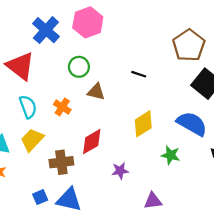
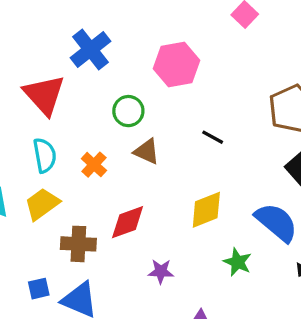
pink hexagon: (88, 22) -> (176, 64), moved

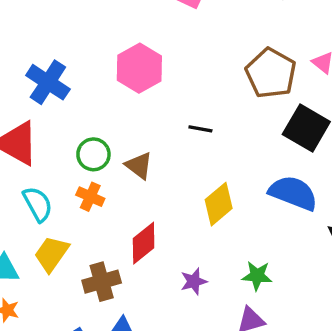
green circle: (128, 111) -> (93, 154), moved
brown triangle: (147, 151) -> (139, 166), turned 32
green star: (238, 262) -> (257, 276), moved

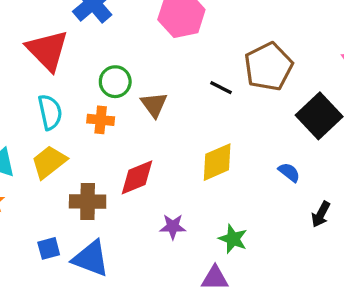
brown pentagon: (271, 73) -> (268, 67), moved
blue semicircle: (293, 193) -> (289, 172), size x0.5
orange cross: (90, 197) -> (101, 120), turned -35

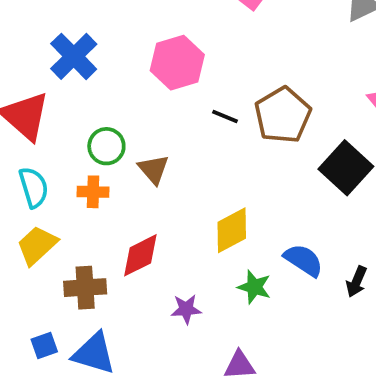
black line: (221, 88) -> (225, 117), moved
blue semicircle: (289, 172) -> (304, 260), moved, size x1.5
green star: (233, 239) -> (254, 287), moved

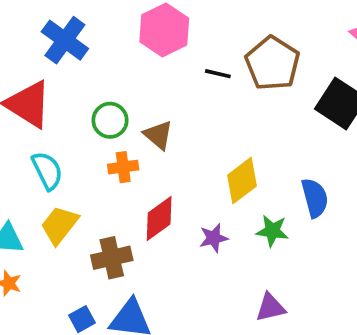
orange cross: (93, 192) -> (123, 167), moved
blue semicircle: (304, 260) -> (315, 198), turned 51
purple star: (186, 309) -> (214, 238), moved

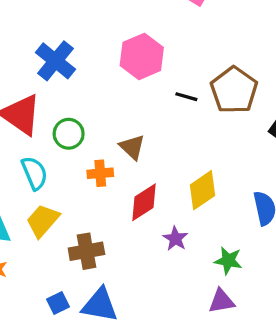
green circle: (110, 120) -> (69, 134), moved
red diamond: (159, 219) -> (144, 202), moved
green star: (272, 231) -> (228, 261), moved
purple star: (214, 238) -> (175, 239), turned -30

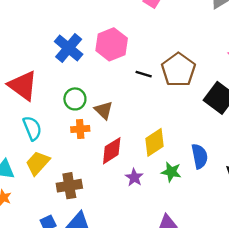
blue cross: (55, 61) -> (69, 48), moved
green circle: (69, 134) -> (75, 99), moved
green star: (228, 261) -> (171, 172), moved

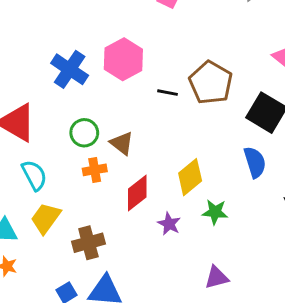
blue semicircle: (200, 156) -> (255, 162), moved

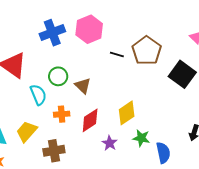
blue cross: (70, 69) -> (52, 33), turned 30
blue semicircle: (255, 162) -> (163, 153), moved
orange cross: (95, 170) -> (62, 114), moved
cyan semicircle: (34, 175) -> (38, 95), moved

